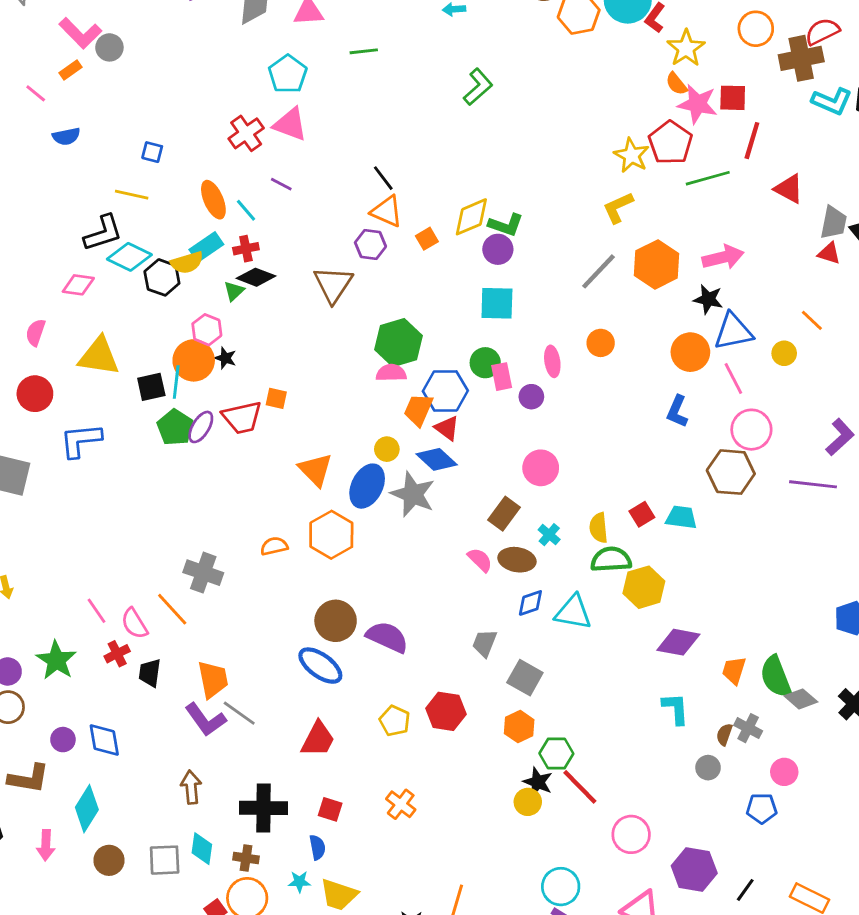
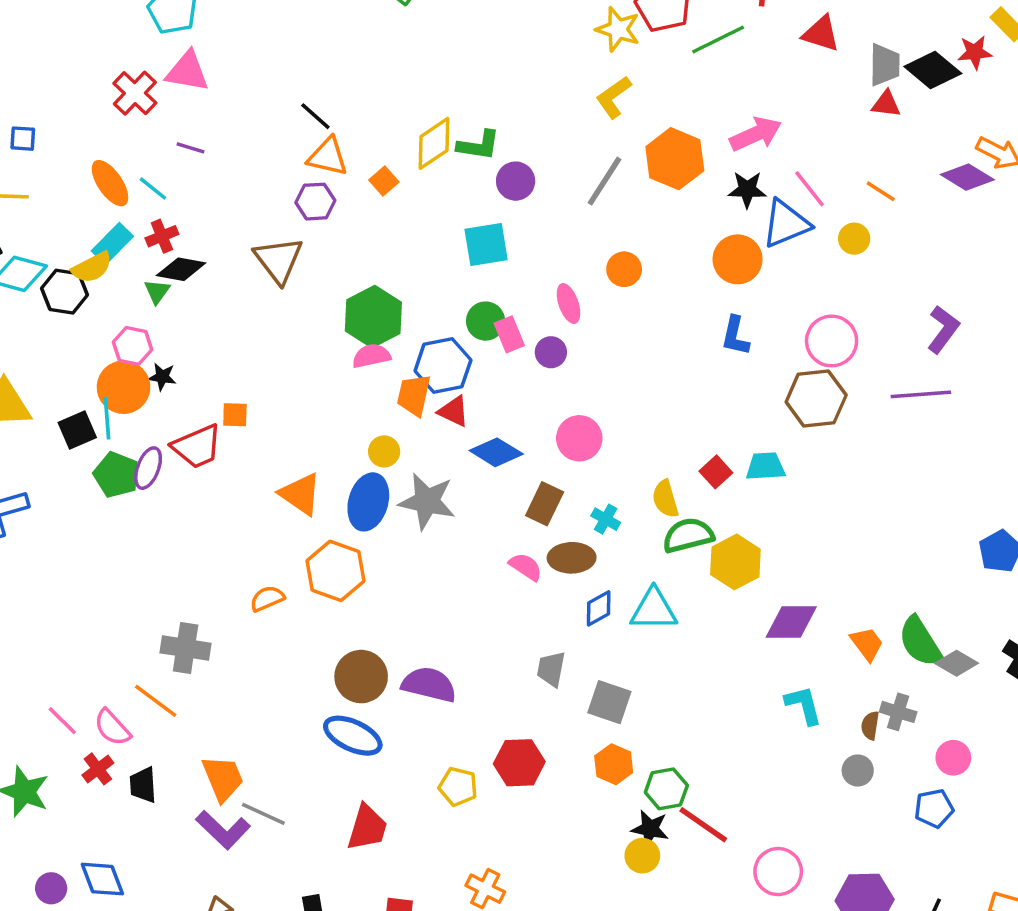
purple circle: (498, 249) -> (516, 181), moved
pink line: (733, 378) -> (809, 189), moved
blue diamond: (437, 459) -> (496, 452), moved
orange trapezoid: (734, 670) -> (867, 644), turned 136

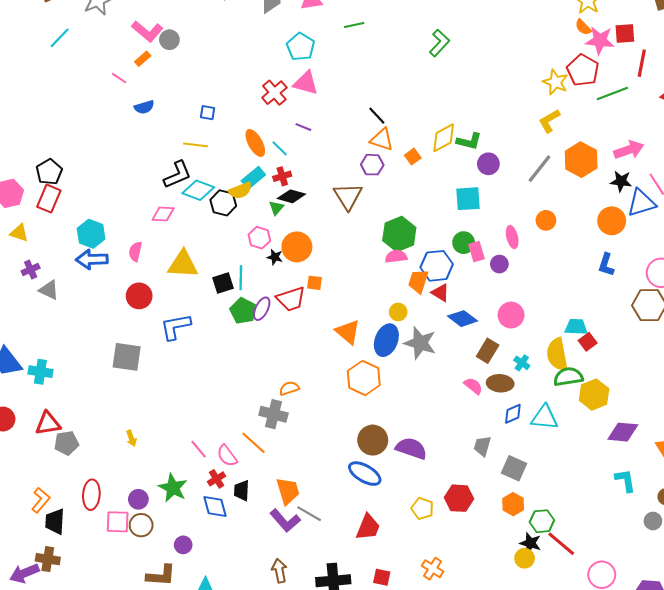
orange circle: (124, 387) -> (297, 247), moved
cyan trapezoid: (765, 466) -> (576, 327), moved
yellow semicircle: (665, 499) -> (557, 355), size x1.5
orange semicircle: (267, 598) -> (289, 388), moved
blue diamond: (102, 879) -> (215, 507), moved

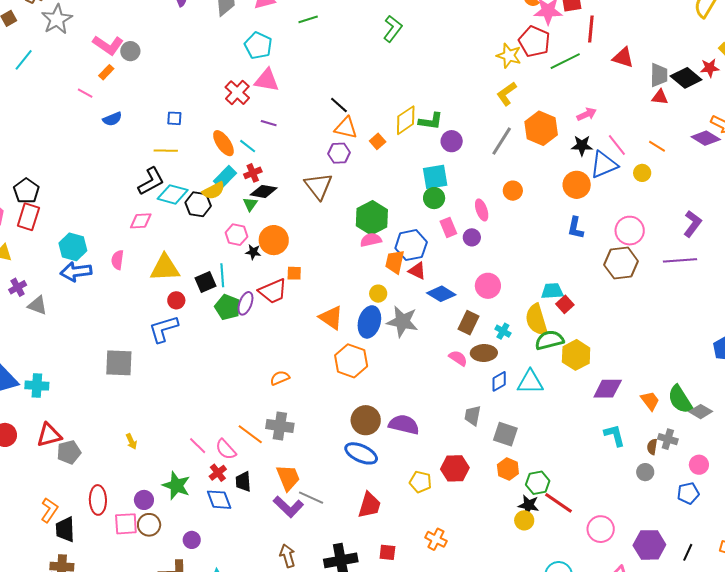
pink arrow: (629, 150) -> (587, 114), size x0.7
green circle: (464, 243) -> (434, 198), moved
red circle: (139, 296) -> (176, 300), moved, size x0.7
gray cross: (273, 414) -> (280, 426), moved

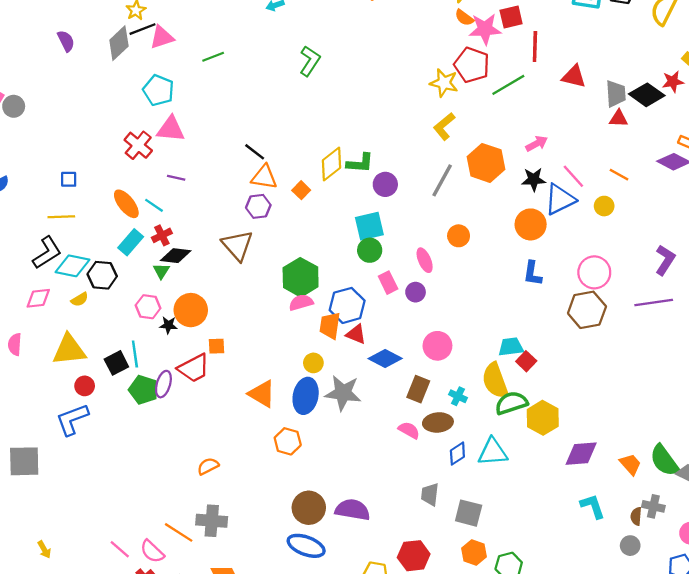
yellow semicircle: (214, 191) -> (80, 299), moved, size x0.7
orange hexagon: (351, 361) -> (288, 441), size x0.7

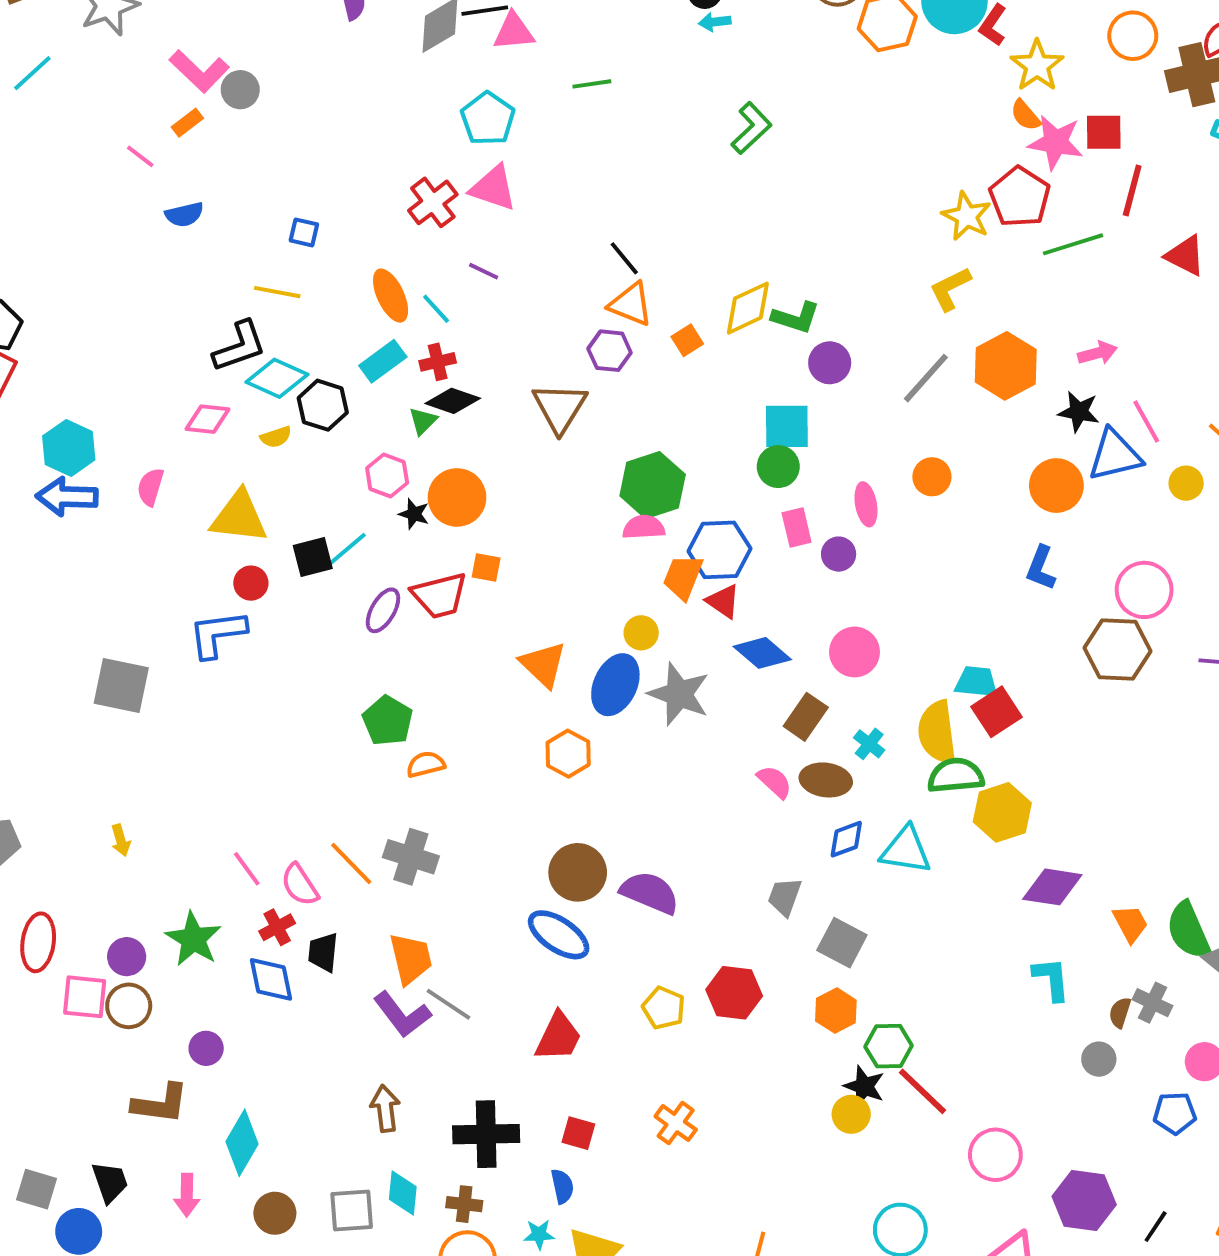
cyan line: (135, 354) -> (347, 549), turned 45
red square: (526, 361) -> (996, 712), size x1.4
green pentagon: (143, 390) -> (388, 721), moved

